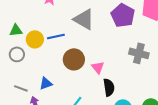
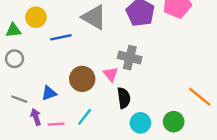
yellow circle: (35, 39) -> (36, 17), moved
gray cross: (139, 53) -> (130, 58), moved
brown circle: (74, 59) -> (82, 79), moved

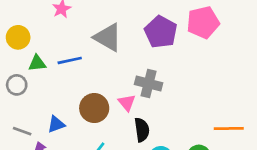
yellow circle: (36, 17) -> (18, 37), moved
green triangle: (13, 30) -> (37, 63), moved
orange line: (200, 97) -> (229, 128), turned -40

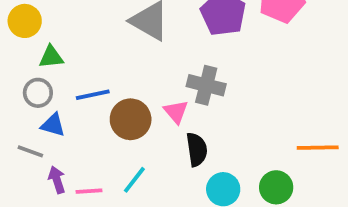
blue line: (70, 60) -> (93, 95), moved
gray circle: (17, 85) -> (38, 93), moved
blue triangle: (56, 124) -> (53, 125), moved, turned 36

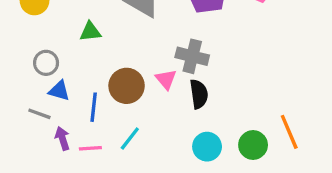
green triangle: (51, 57) -> (90, 32), moved
blue line: (93, 95) -> (94, 107), moved, turned -72
orange line: (318, 148) -> (289, 132), moved, turned 68
black semicircle: (197, 150) -> (199, 94), moved

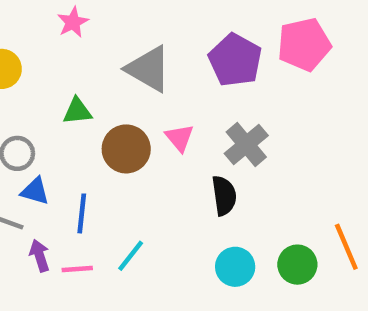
gray cross: (192, 56) -> (246, 144), moved, turned 36
pink triangle: (166, 79) -> (180, 138), moved
brown circle: (127, 86) -> (126, 149), moved

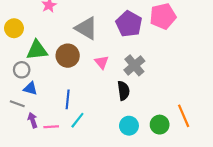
green triangle: (77, 111) -> (37, 50), moved, size x1.5
brown circle: (126, 149) -> (68, 56), moved
blue line: (82, 213) -> (68, 99), moved

